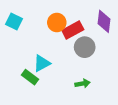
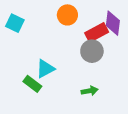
orange circle: (57, 23) -> (67, 15), moved
red rectangle: (73, 30) -> (97, 32), moved

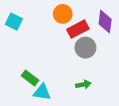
red rectangle: (97, 32) -> (78, 29), moved
cyan triangle: (45, 69) -> (42, 92), moved, turned 36

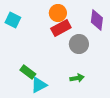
red rectangle: (78, 29) -> (61, 28), moved
cyan triangle: (42, 92) -> (39, 85), turned -36

